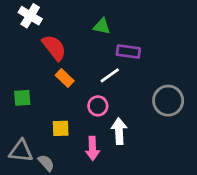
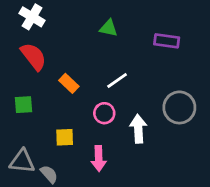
red semicircle: (54, 48) -> (33, 56), moved
purple rectangle: (128, 52) -> (167, 41), moved
white arrow: (119, 131) -> (138, 129), moved

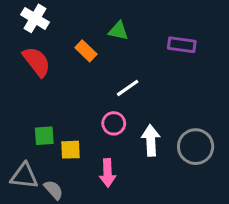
orange rectangle: (69, 83) -> (86, 51), moved
green square: (24, 105) -> (44, 136), moved
gray circle: (179, 107) -> (196, 147), moved

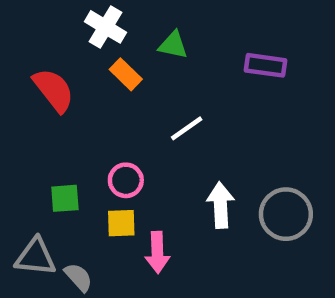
white cross: (35, 18) -> (105, 27), moved
pink circle: (114, 123) -> (126, 180), moved
yellow square: (70, 150) -> (121, 223), moved

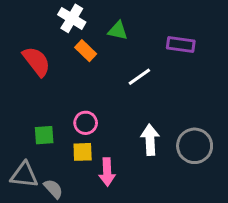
white line: (187, 128) -> (139, 77), moved

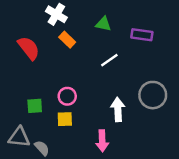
green triangle: (118, 31) -> (103, 24), moved
gray circle: (195, 146) -> (153, 95), moved
pink arrow: (107, 172) -> (102, 141), moved

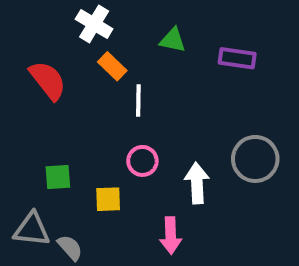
white line: (109, 60) -> (138, 101), moved, turned -54
pink circle: (67, 96) -> (142, 161), moved

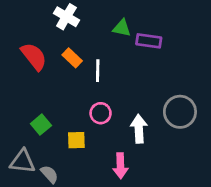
purple rectangle: (237, 58) -> (149, 41), moved
orange rectangle: (112, 66) -> (72, 58), moved
green square: (58, 177) -> (41, 125), turned -36

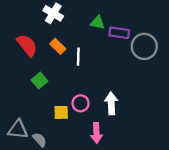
gray circle: (180, 112) -> (144, 46), moved
pink circle: (101, 113) -> (81, 103), moved
green square: (41, 125) -> (40, 81), moved

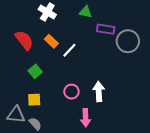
green triangle: (98, 23) -> (86, 12), moved
white line: (78, 57) -> (69, 50), turned 42
yellow square: (61, 112) -> (34, 100), moved

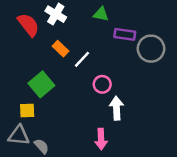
red semicircle: (24, 40) -> (28, 25), moved
green square: (35, 71) -> (41, 84), size x1.5
pink circle: (71, 92) -> (102, 84), moved
yellow square: (34, 100) -> (27, 110), moved

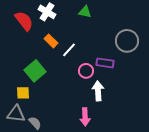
purple rectangle: (125, 34) -> (105, 63), moved

